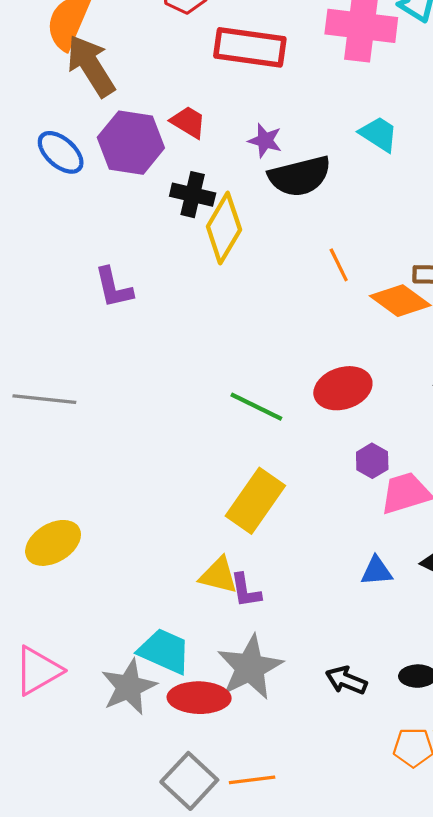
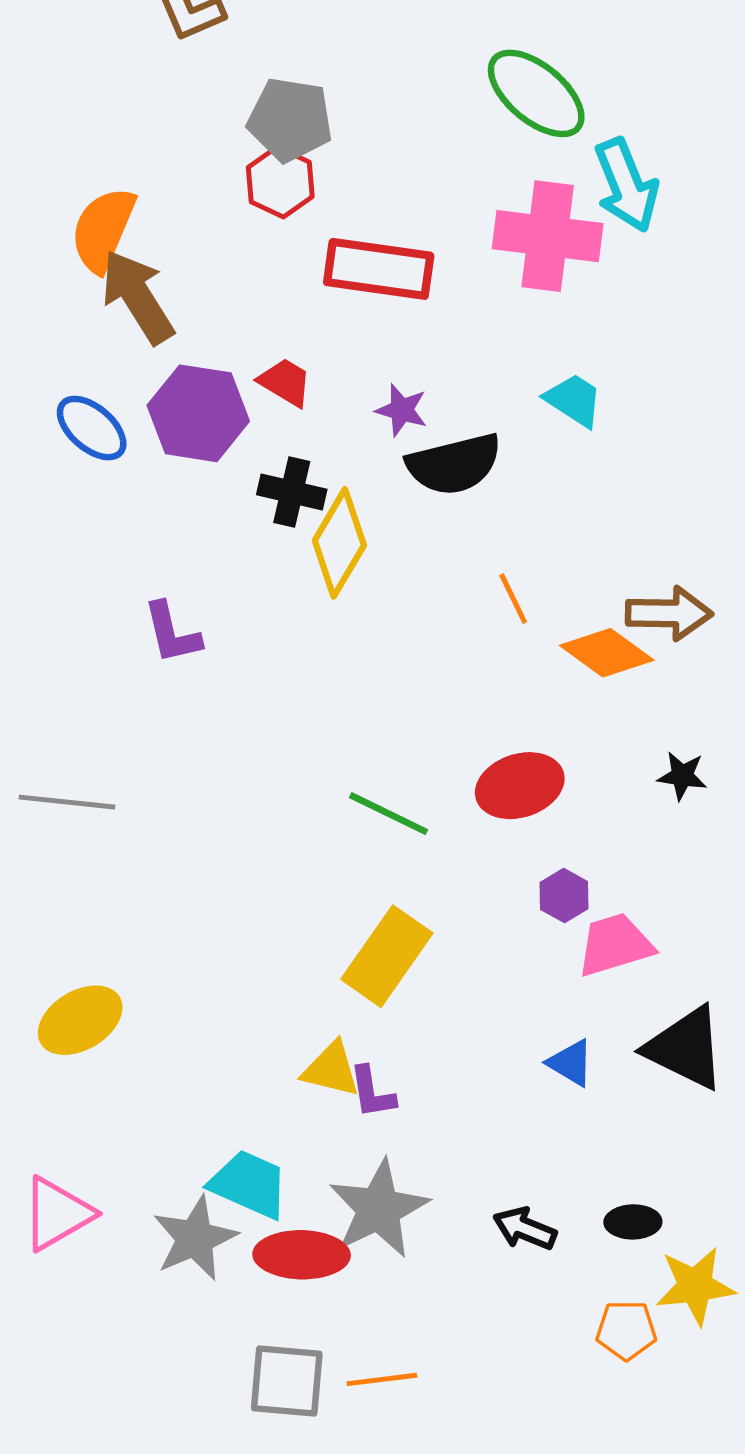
blue triangle: (377, 571) -> (571, 1063), turned 36
gray square: (189, 781) -> (287, 1381), turned -38

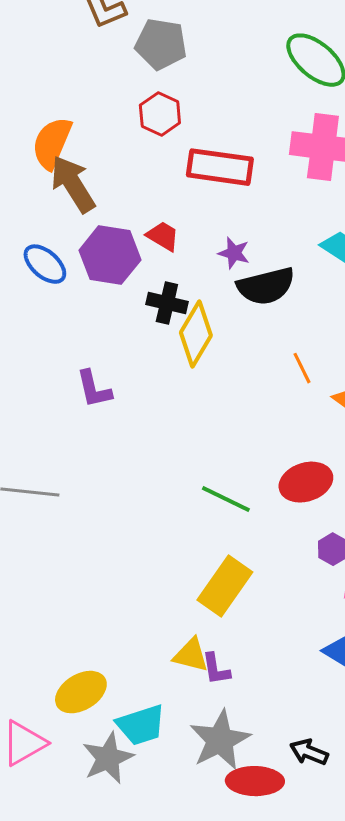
gray pentagon: (290, 120) -> (161, 44), moved
yellow ellipse: (80, 1020) -> (81, 692), moved
cyan trapezoid: (249, 1184) -> (141, 725), turned 138
red ellipse: (302, 1255) -> (255, 781), moved

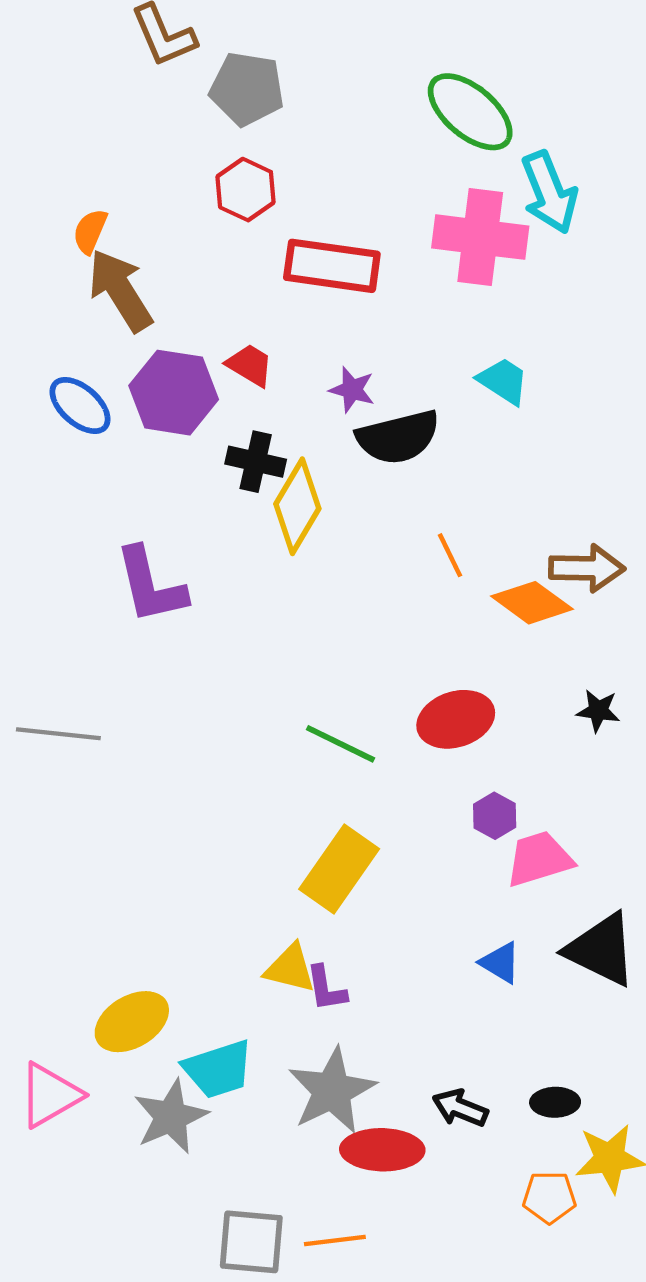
orange semicircle: (52, 143) -> (90, 231), size x0.6
purple L-shape: (94, 389) -> (151, 585), size x1.4

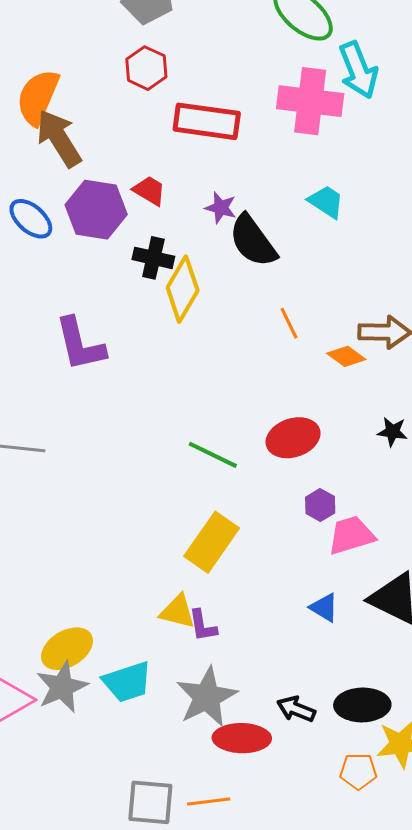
orange semicircle: (90, 231) -> (38, 97), size x1.8
black semicircle: (398, 437) -> (253, 241), turned 68
orange diamond: (532, 603) -> (346, 356), size x0.7
black ellipse: (555, 1102) -> (362, 705), size x1.6
gray star: (171, 1117) -> (62, 687), moved

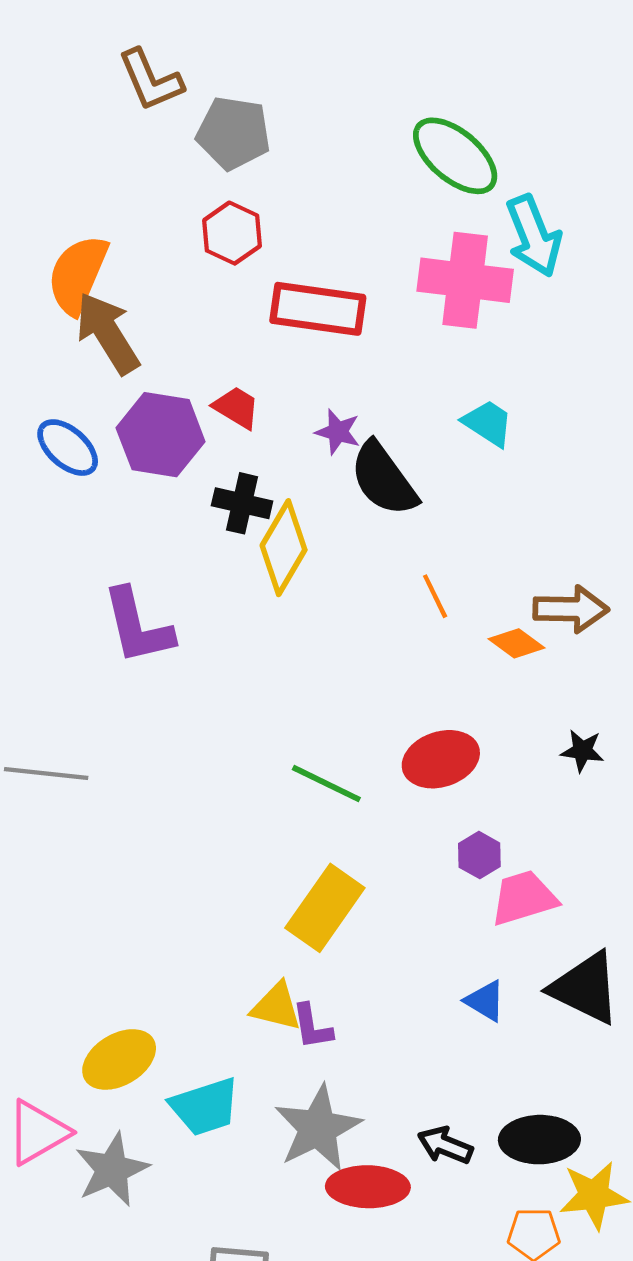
gray star: (62, 687) -> (112, 1170), moved

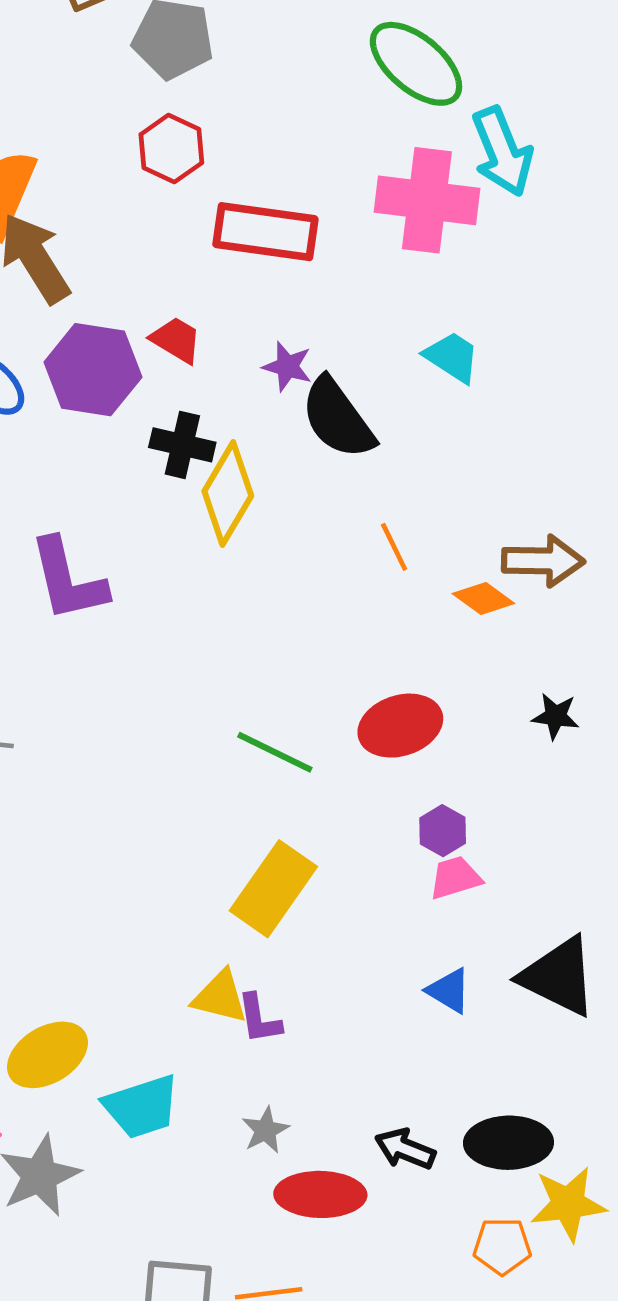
pink trapezoid: (524, 898) -> (455, 878), moved, size x0.7
gray star: (318, 1128) -> (265, 1130), size x0.5

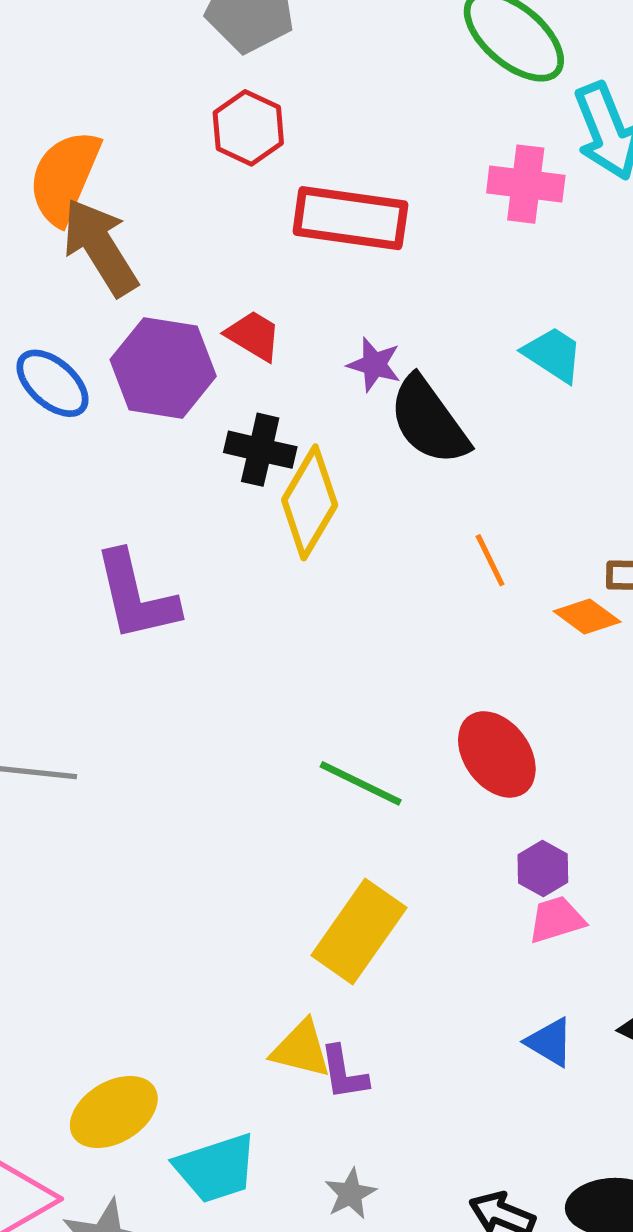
pink cross: (427, 200) -> (526, 184), size x0.7
red ellipse: (400, 726) -> (497, 754), turned 72

